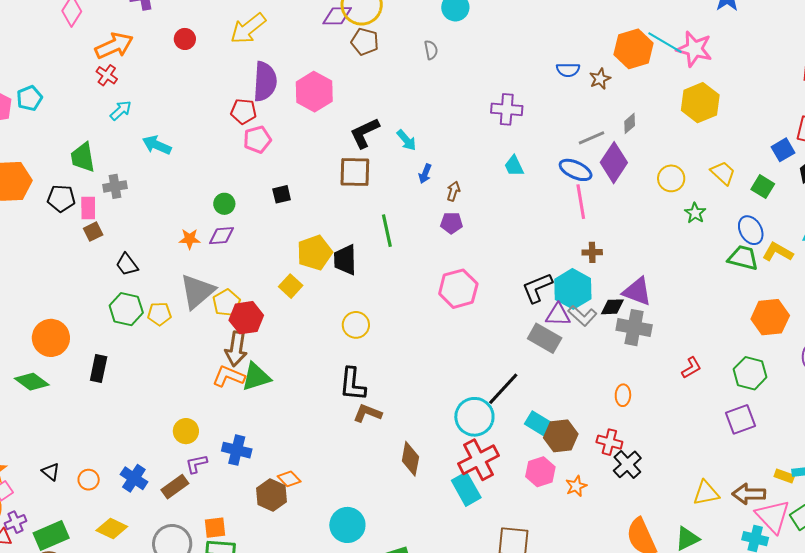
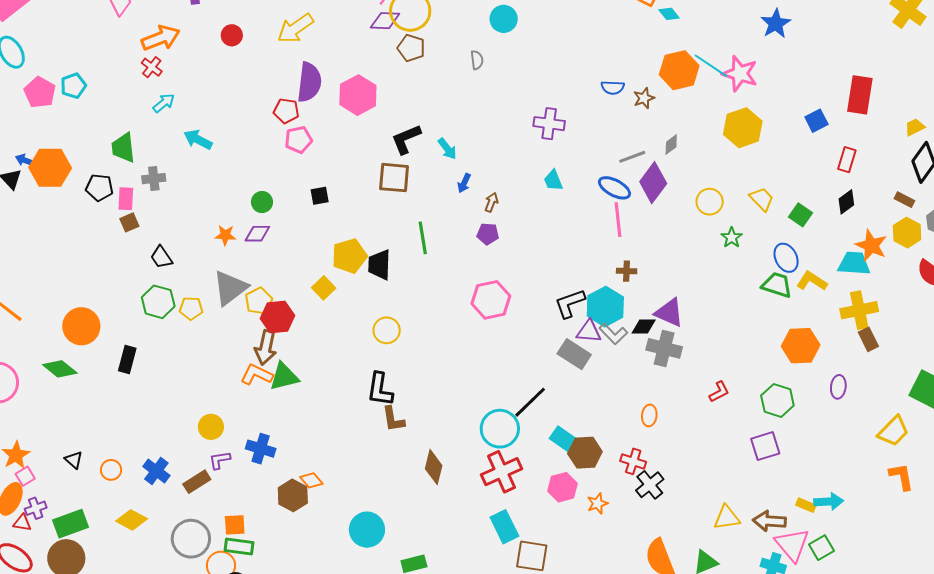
blue square: (783, 150) -> (816, 121), moved
brown L-shape: (367, 413) -> (393, 419), turned -124
cyan rectangle: (466, 489) -> (504, 527), moved

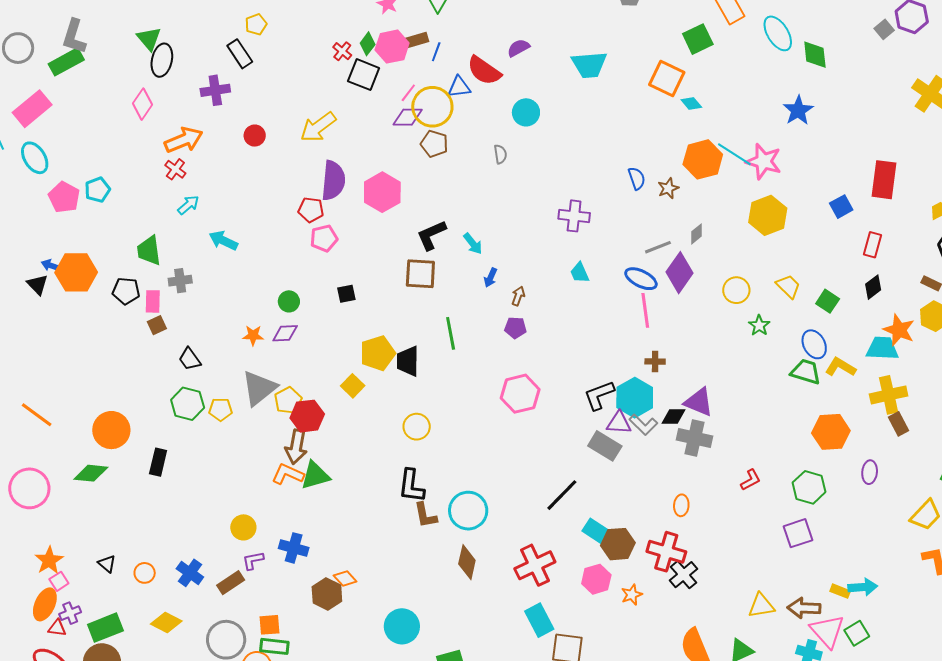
blue semicircle: (613, 87) -> (637, 178), turned -110
green diamond: (60, 369) -> (91, 473), turned -32
cyan circle: (500, 429) -> (468, 511), moved
red cross: (633, 461) -> (666, 552), size x1.5

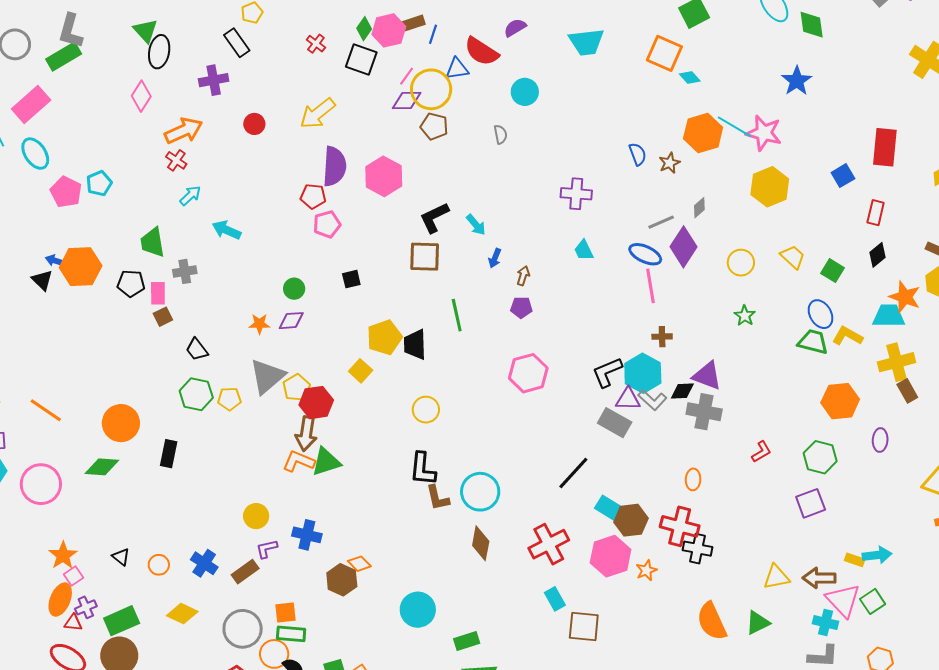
red cross: (342, 51) -> (316, 44), moved
green star: (759, 325) -> (745, 316), moved
black cross: (684, 575) -> (698, 549), turned -36
pink hexagon: (596, 579) -> (611, 556), size x1.4
cyan rectangle: (539, 620) -> (555, 599), size x0.7

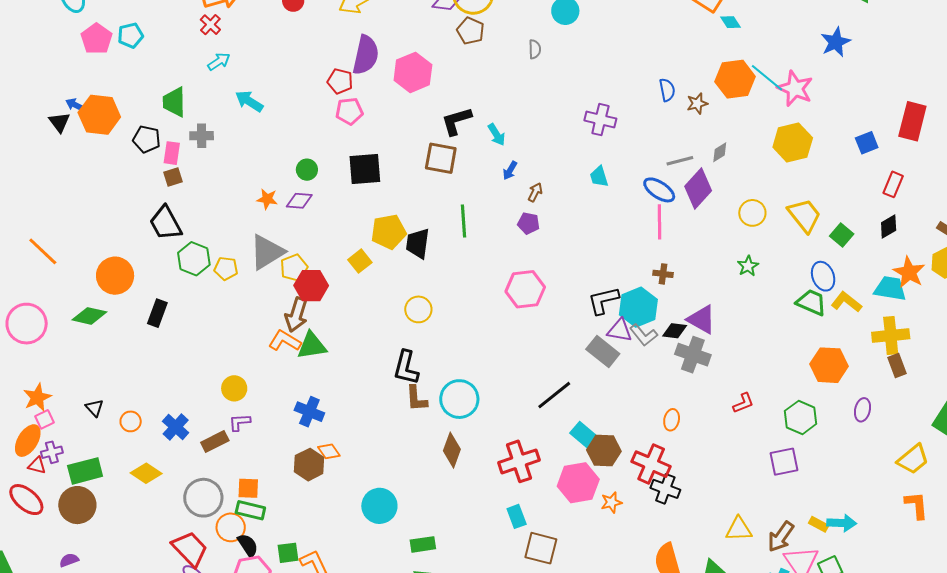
yellow trapezoid: (793, 257) -> (804, 215), size x1.4
black square: (351, 279) -> (365, 169), size x1.8
black trapezoid: (197, 350) -> (165, 223), moved, size x1.5
blue cross: (307, 535) -> (309, 412), moved
brown arrow: (819, 578) -> (781, 537), turned -64

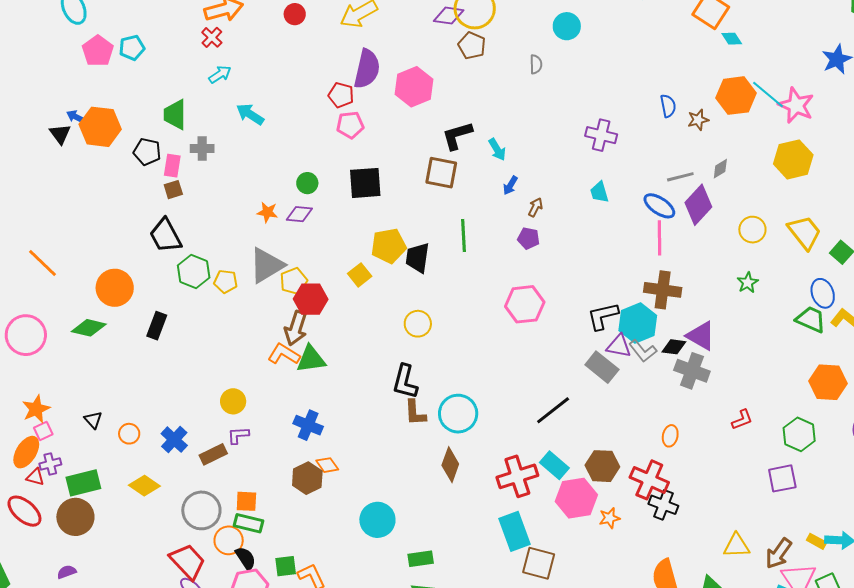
brown cross: (663, 274) -> (663, 290), size x1.8
cyan rectangle: (585, 436) -> (554, 465), moved
cyan rectangle: (517, 516) -> (515, 531), size x1.6

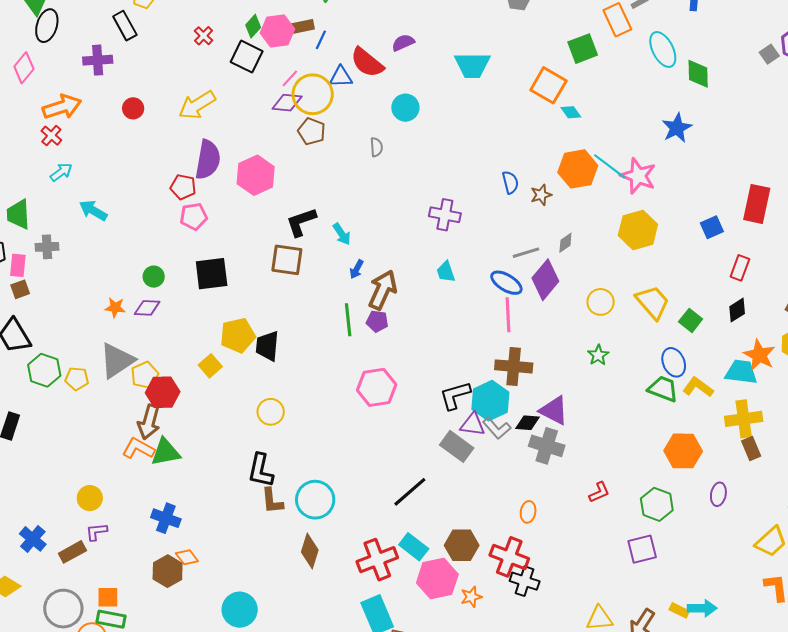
brown arrow: (535, 207) -> (383, 290), size x2.0
green line: (463, 236) -> (348, 320), moved

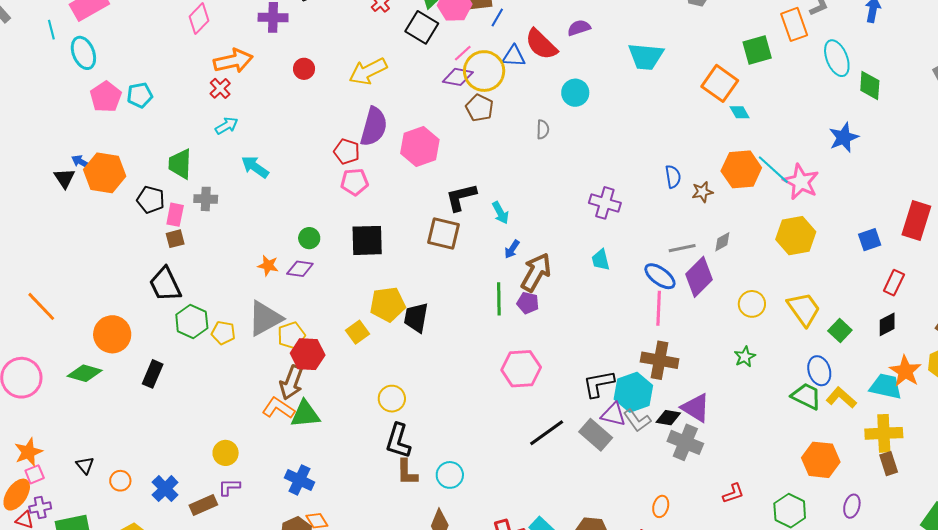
yellow circle: (271, 412) -> (392, 399), moved
black line: (410, 492) -> (547, 433), moved
cyan circle: (315, 500) -> (450, 475), size x0.7

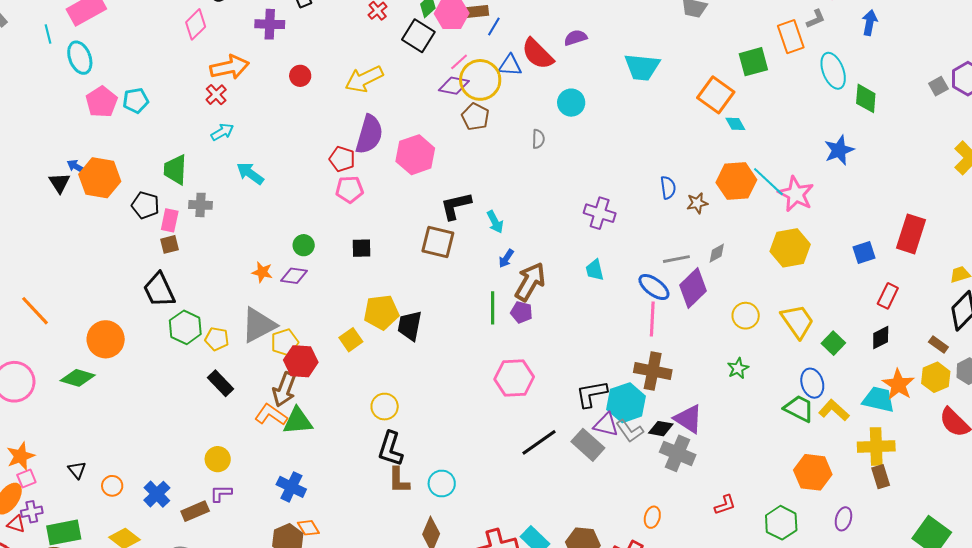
black square: (367, 240) -> (362, 248), size x0.6
black rectangle: (153, 374) -> (221, 383), moved, turned -68

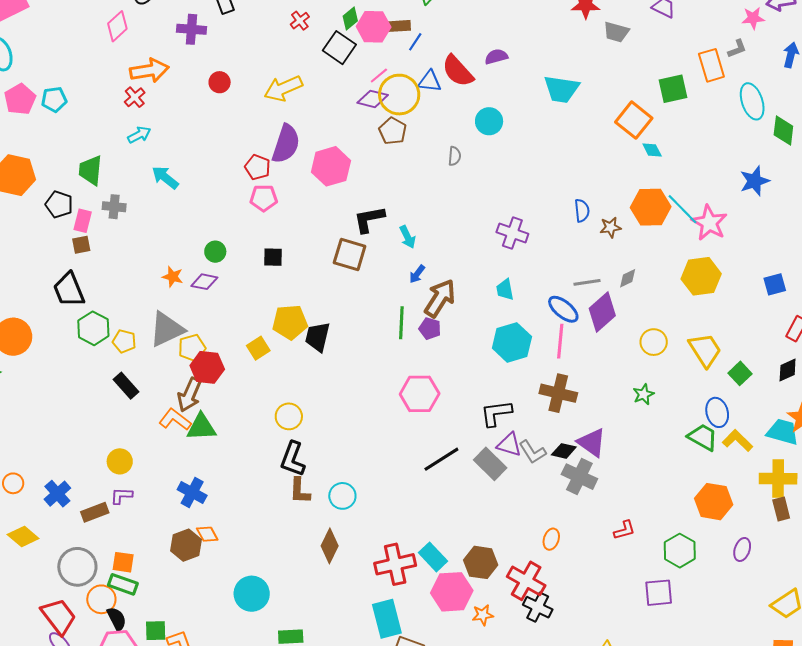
cyan hexagon: (626, 403) -> (512, 342), moved

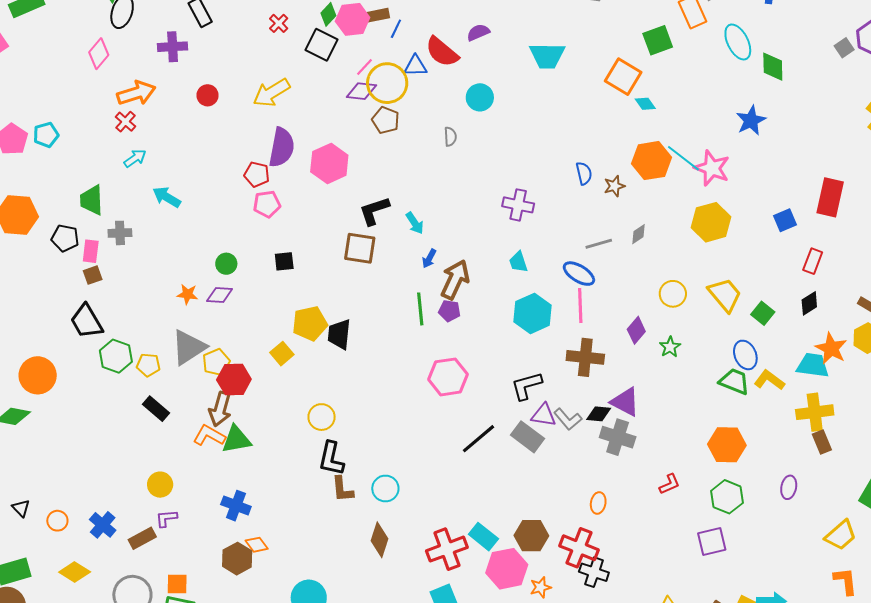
purple diamond: (602, 312) -> (636, 330), moved, size x0.7
orange hexagon: (714, 502) -> (727, 445), moved

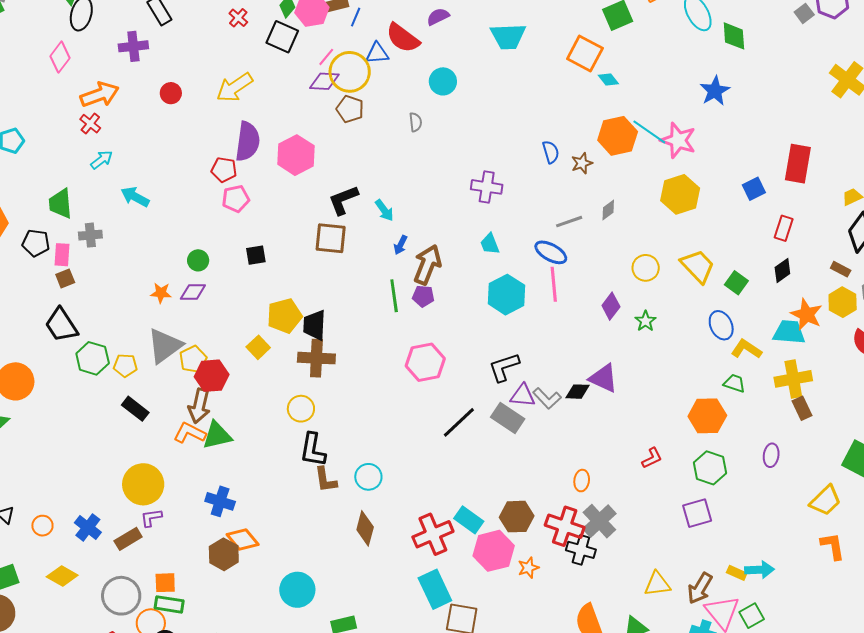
brown cross: (585, 357) -> (316, 358), moved
green trapezoid: (734, 381) -> (734, 383), moved, size x0.7
gray cross: (618, 437) -> (599, 521), moved, turned 32
yellow circle: (160, 485) -> (143, 484), size x1.6
orange diamond: (257, 545) -> (243, 540), size x1.4

